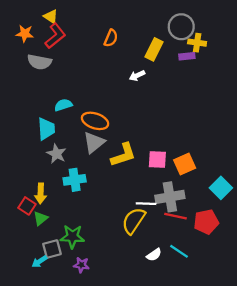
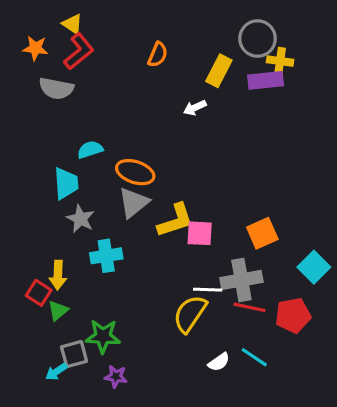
purple rectangle: (187, 56) -> (266, 80), size x1.5
pink square: (157, 159) -> (200, 233), moved

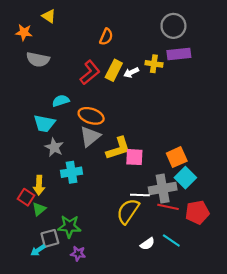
red L-shape: (79, 51) -> (90, 72), moved
yellow cross: (280, 61) -> (154, 64), moved
yellow rectangle: (219, 71) -> (114, 70), moved
cyan trapezoid: (66, 183) -> (44, 123), turned 105
cyan square: (314, 267) -> (185, 178), moved

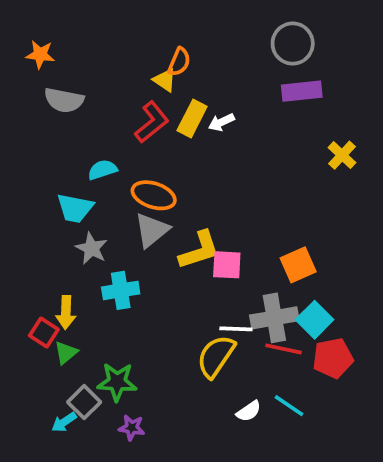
yellow triangle: (49, 16) -> (165, 80), moved
yellow cross: (154, 64) -> (342, 155), moved, turned 35
cyan square: (185, 178) -> (315, 320), moved
gray square: (50, 238) -> (84, 402), turned -30

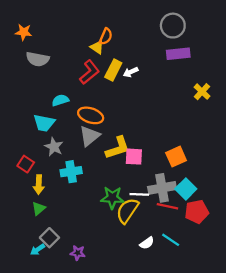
red square: (44, 333) -> (26, 164), moved
green star: (117, 382) -> (112, 198), moved

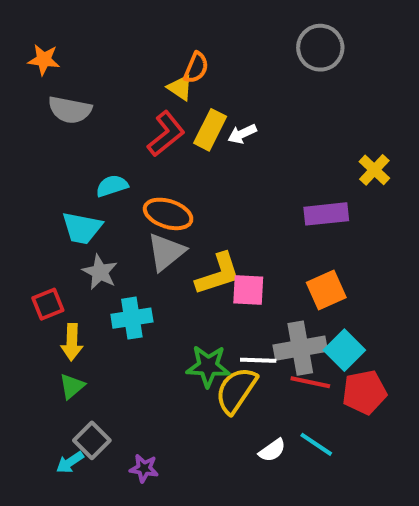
purple rectangle: (178, 54) -> (326, 214), moved
red square: (26, 164) -> (48, 304), turned 35

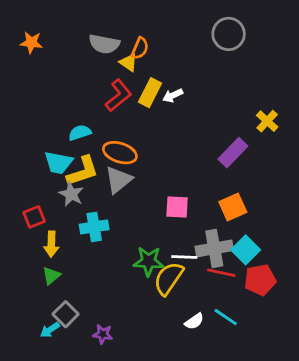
gray semicircle: (70, 110) -> (104, 44), moved
purple rectangle: (326, 214) -> (233, 153), turned -40
yellow L-shape: (218, 274) -> (83, 171), moved

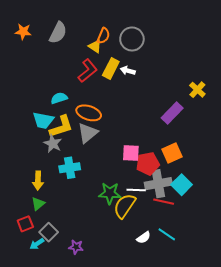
gray circle: (229, 34) -> (132, 39), moved
gray semicircle: (104, 44) -> (58, 33), moved, turned -75
white arrow: (173, 95) -> (128, 71), turned 40
red square: (34, 217) -> (25, 224), moved
red pentagon: (260, 280) -> (148, 164), moved

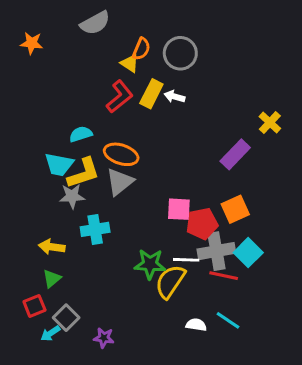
gray semicircle: (58, 33) -> (95, 23), moved, turned 35
gray star: (53, 144) -> (72, 196), turned -30
yellow arrow: (38, 180) -> (52, 247), turned 96
white semicircle: (144, 238) -> (196, 325), turned -136

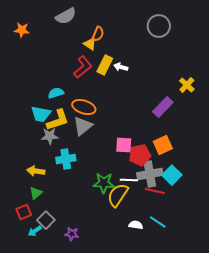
gray circle: (180, 53) -> (159, 26), moved

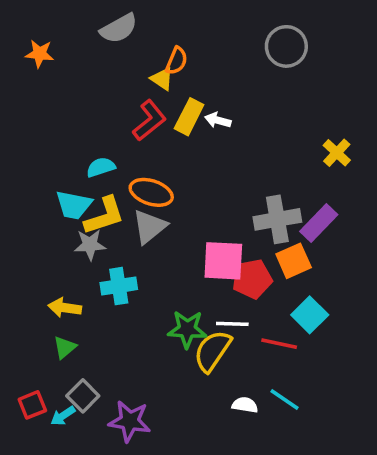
purple rectangle: (163, 107) -> (319, 223), moved
pink square: (124, 145) -> (223, 261), size x1.4
gray cross: (150, 174) -> (277, 219), moved
red square: (24, 212) -> (32, 405), moved
purple star: (72, 234) -> (130, 421), size x1.6

